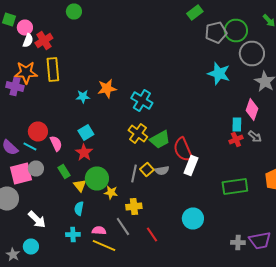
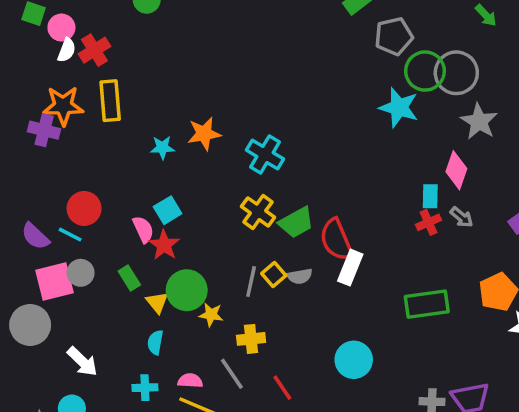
green circle: (236, 30) -> (425, 71), moved
pink semicircle: (56, 144) -> (143, 229), moved

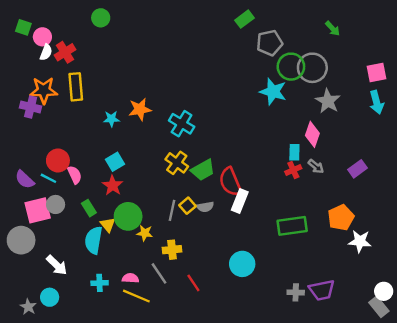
pink semicircle: (143, 229) -> (75, 175), moved
cyan semicircle: (155, 342) -> (94, 240), moved, size x1.6

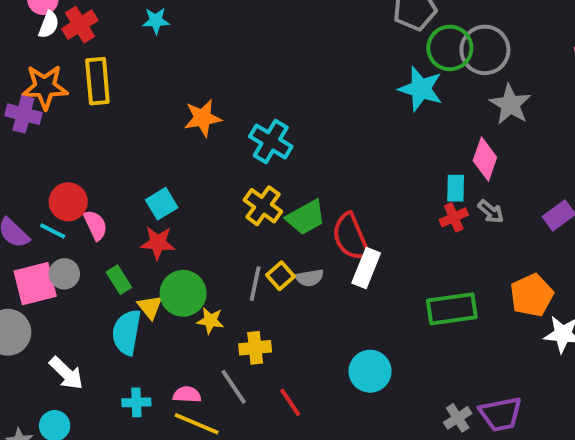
cyan star: (111, 119) -> (156, 21), moved
red star: (113, 185) -> (158, 243), turned -30
gray cross: (296, 292) -> (458, 418), turned -35

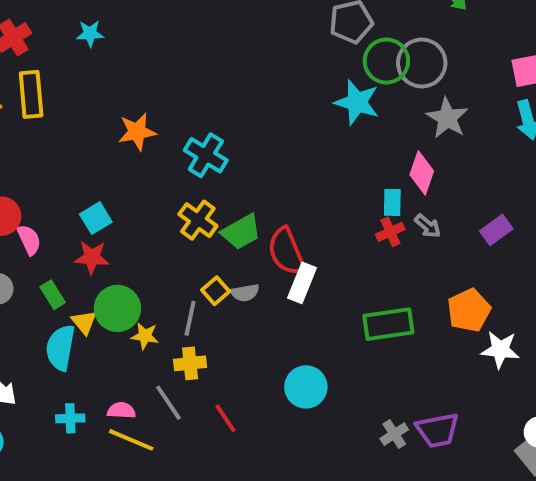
gray line: (255, 284) -> (190, 318), moved

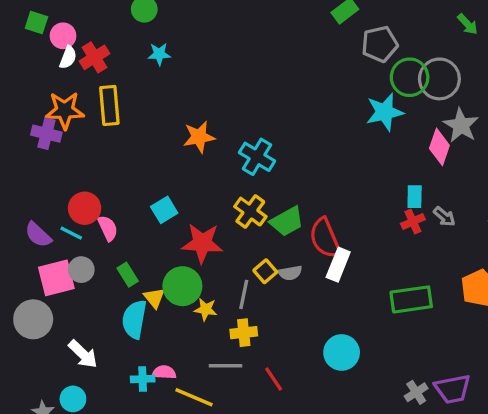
cyan star: (357, 102) -> (385, 112), turned -30
pink diamond: (422, 173) -> (439, 147), moved
red star: (92, 257) -> (202, 243), moved, size x1.4
gray line: (168, 403) -> (225, 366), turned -56
pink semicircle: (121, 411) -> (164, 372), moved

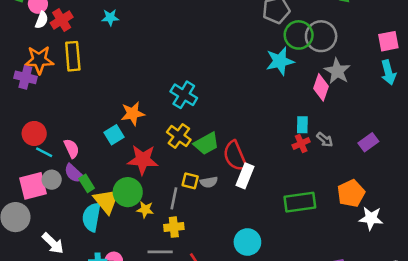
orange star: (199, 137) -> (133, 114), moved
red circle: (85, 208) -> (34, 133), moved
purple semicircle: (38, 235) -> (74, 173), moved
yellow square: (265, 271) -> (190, 181), turned -35
yellow triangle: (154, 298) -> (107, 201), size x1.6

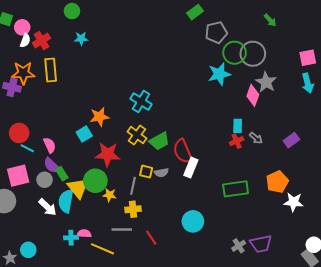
gray circle: (52, 180) -> (45, 180), moved
white arrow: (53, 243) -> (48, 207), moved

